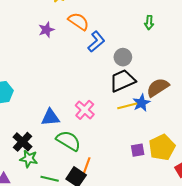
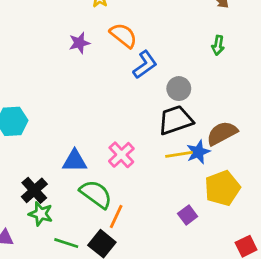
yellow pentagon: (162, 147) -> (222, 188), moved
purple square: (138, 150) -> (188, 215), turned -32
orange line: (87, 166) -> (116, 216), moved

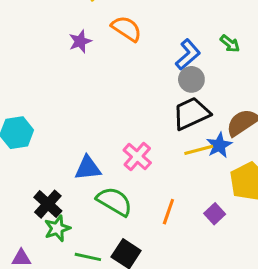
green arrow: (218, 45) -> (230, 44), moved, turned -54
blue L-shape: (145, 65) -> (188, 55), moved
green star: (41, 214) -> (57, 228), turned -30
orange line: (116, 216) -> (168, 212), moved

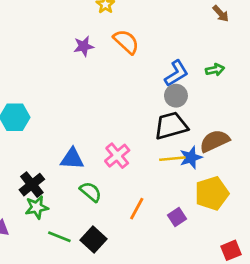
green arrow: (230, 44) -> (215, 70), turned -60
green semicircle: (114, 201) -> (91, 192), size x0.7

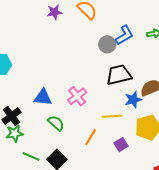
gray circle: (176, 96) -> (107, 44), moved
yellow line: (172, 159) -> (112, 116), moved

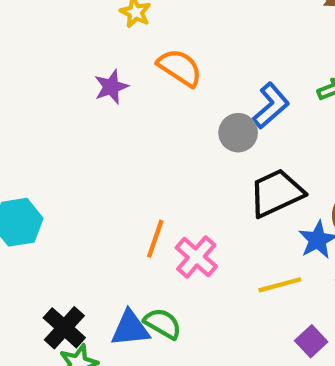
blue triangle: (43, 97) -> (130, 329), moved
orange line: (91, 137) -> (155, 239), moved

